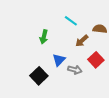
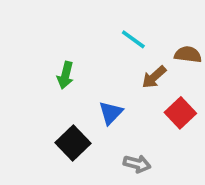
green arrow: (44, 37) -> (65, 75), moved
gray arrow: (75, 70) -> (137, 164), moved

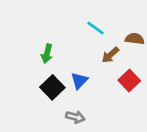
black square: (73, 143) -> (52, 87), moved
gray arrow: (137, 164) -> (75, 117), moved

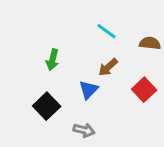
brown arrow: (110, 55) -> (108, 67), moved
black square: (52, 87) -> (47, 106), moved

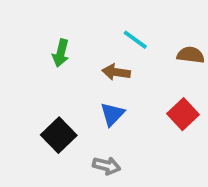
green arrow: (53, 60) -> (61, 53), moved
brown arrow: (108, 67) -> (116, 72), moved, turned 50

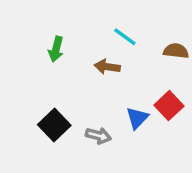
blue triangle: (112, 114) -> (137, 118), moved
gray arrow: (107, 166) -> (98, 136), moved

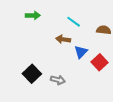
green arrow: (56, 49) -> (33, 15), moved, turned -104
blue triangle: (137, 118) -> (81, 52), moved

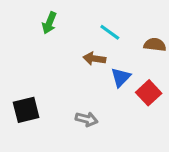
green arrow: (33, 15) -> (49, 23), turned 112
black square: (32, 74) -> (26, 110), moved, turned 30

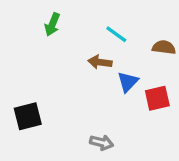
red square: (149, 93) -> (157, 98), turned 30
gray arrow: (87, 119) -> (102, 143), moved

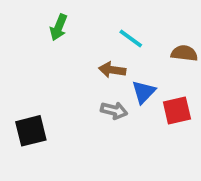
gray arrow: (102, 143) -> (114, 110), moved

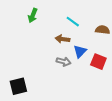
red square: (177, 110) -> (98, 62), turned 35
black square: (31, 131) -> (18, 86), moved

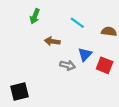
brown arrow: (63, 39) -> (52, 41), moved

